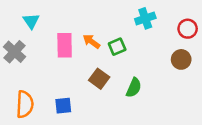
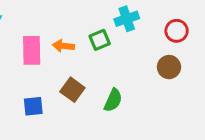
orange arrow: (91, 42) -> (63, 46), turned -30
green square: (117, 47) -> (100, 40), moved
blue square: (63, 106) -> (33, 106), moved

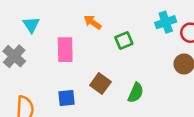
cyan cross: (127, 19) -> (166, 22), moved
orange arrow: (63, 46) -> (93, 22), moved, turned 30

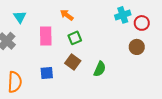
green square: (124, 40) -> (75, 38), moved

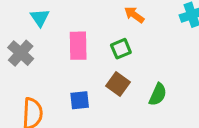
orange arrow: (67, 15) -> (134, 15), moved

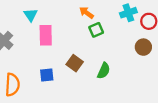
cyan triangle: (40, 18) -> (31, 15), moved
green square: (121, 49) -> (96, 30), moved

